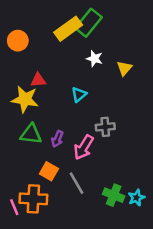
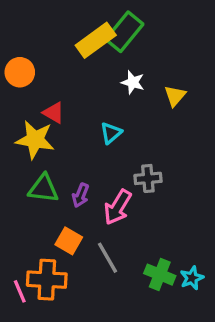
orange circle: (18, 41) -> (20, 72), moved
red triangle: (38, 80) -> (54, 113), turned 35

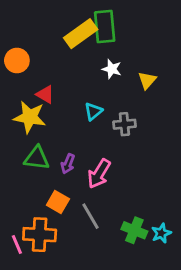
green rectangle: (124, 32) -> (105, 27), turned -44
gray cross: (148, 178) -> (124, 124), moved

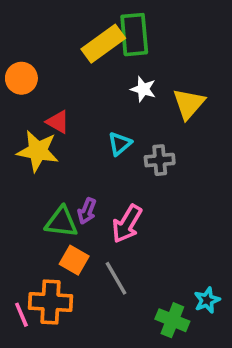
yellow triangle: (147, 80) -> (189, 104), size x1.4
green triangle: (37, 158) -> (61, 222), moved
green cross: (134, 230) -> (172, 320), moved

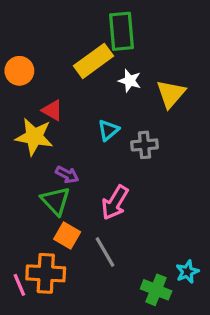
yellow rectangle: (103, 44) -> (93, 61), moved
purple arrow: (87, 211) -> (67, 175), moved, turned -85
green triangle: (61, 222) -> (56, 201), turned 40

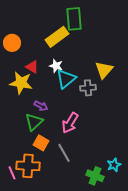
white star: (130, 81) -> (56, 66), moved
yellow triangle: (171, 94) -> (104, 70), moved
cyan triangle: (108, 130) -> (66, 79), size x1.5
green triangle: (56, 201) -> (34, 122), turned 30

